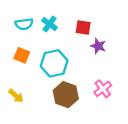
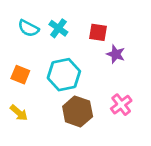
cyan semicircle: (24, 24) -> (28, 28), turned 36
orange square: (22, 55) -> (20, 75), moved

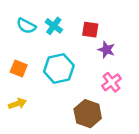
pink cross: (121, 105) -> (111, 82), moved
brown hexagon: (78, 111) -> (88, 114), moved
yellow arrow: (19, 113) -> (17, 104), turned -60

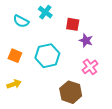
cyan cross: (54, 26) -> (45, 12), moved

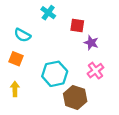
cyan semicircle: (21, 21) -> (22, 35), moved
cyan hexagon: (47, 56) -> (55, 74), moved
yellow arrow: (14, 84) -> (15, 89), turned -72

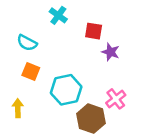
orange square: (16, 59) -> (31, 72), moved
pink cross: (95, 71) -> (116, 99), moved

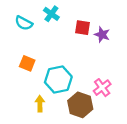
cyan semicircle: (27, 43) -> (24, 23), moved
purple star: (111, 52) -> (102, 35), moved
yellow arrow: (18, 108) -> (40, 104), moved

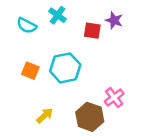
purple star: (102, 35) -> (114, 20), moved
cyan hexagon: (58, 80) -> (65, 68), moved
yellow arrow: (40, 104) -> (45, 116), turned 49

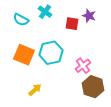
orange square: (30, 71) -> (24, 55), size x1.5
pink cross: (114, 98) -> (83, 66), moved
brown hexagon: (90, 117) -> (93, 87), moved

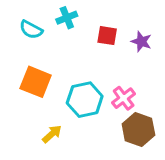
cyan cross: (45, 12) -> (67, 18), turned 32
purple star: (89, 16) -> (141, 42), moved
cyan hexagon: (51, 53) -> (85, 100), moved

